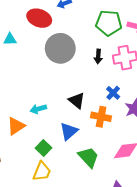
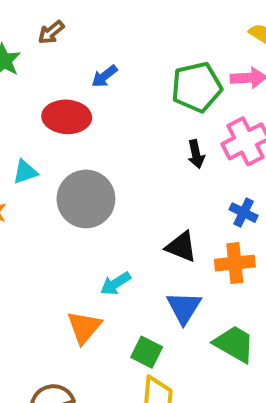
gray circle: (60, 48) -> (86, 199), moved

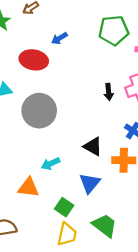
green pentagon: (197, 87) -> (114, 30), moved
orange triangle: (84, 327) -> (28, 188), turned 50
green trapezoid: (234, 344) -> (105, 225), moved

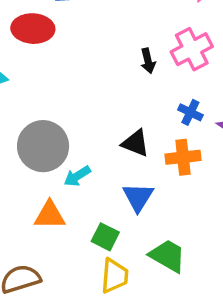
gray circle: (39, 111) -> (43, 146), moved

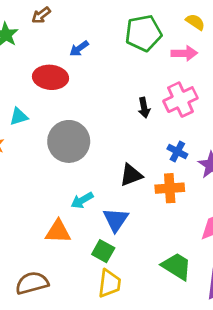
black triangle: (135, 143) -> (131, 175), turned -45
gray circle: (43, 146) -> (69, 141), moved
blue triangle: (138, 197) -> (116, 220), moved
green trapezoid: (168, 256) -> (177, 266), moved

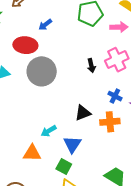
gray circle: (69, 141) -> (42, 71), moved

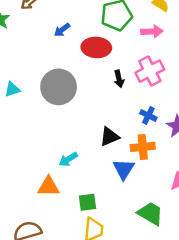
red ellipse: (25, 45) -> (96, 47), moved
blue triangle: (72, 144) -> (124, 169), moved
green square: (64, 166) -> (87, 202), turned -35

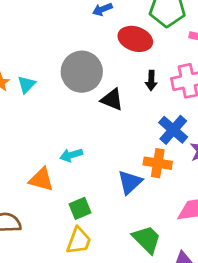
cyan triangle: (12, 89) -> (26, 84), moved, turned -42
blue cross: (148, 115) -> (173, 130), size x1.5
black triangle: (109, 137) -> (112, 100), moved, turned 30
green square: (87, 202) -> (80, 208), turned -30

